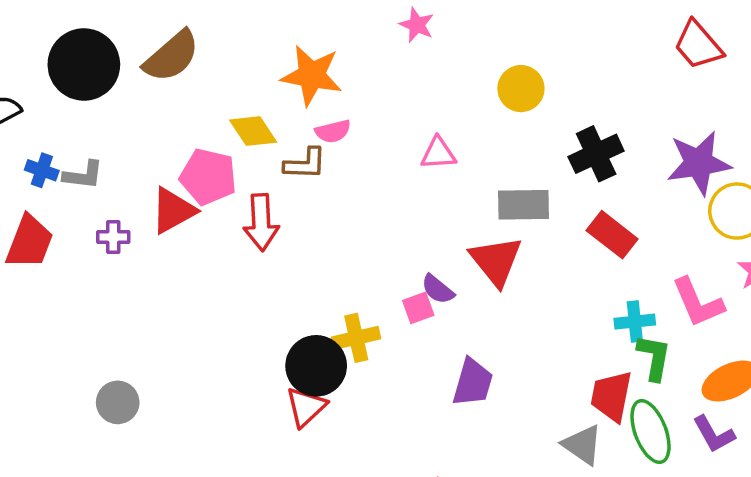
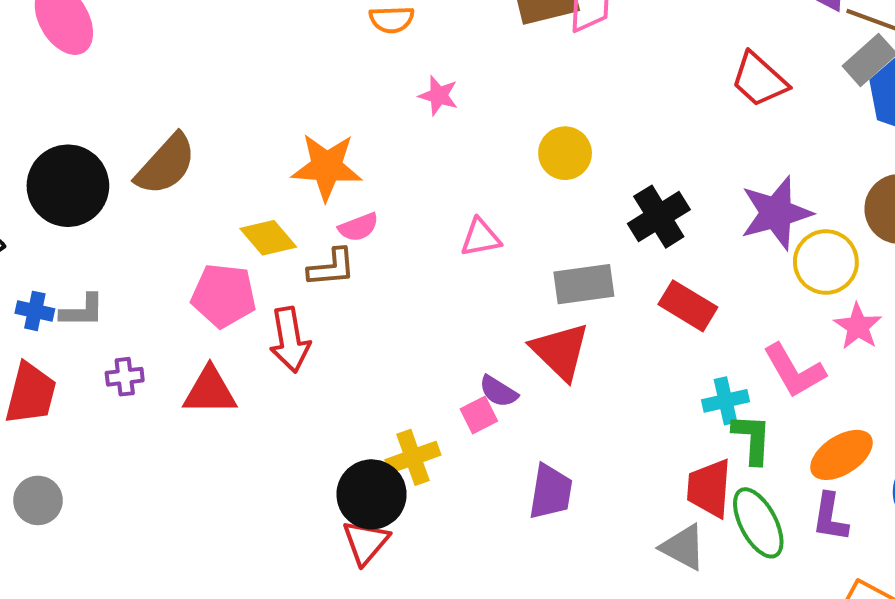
red triangle: (173, 211) -> (210, 391), moved, turned 36
gray circle: (118, 402) -> (38, 500), moved
purple L-shape: (714, 434) -> (830, 517), turned 45

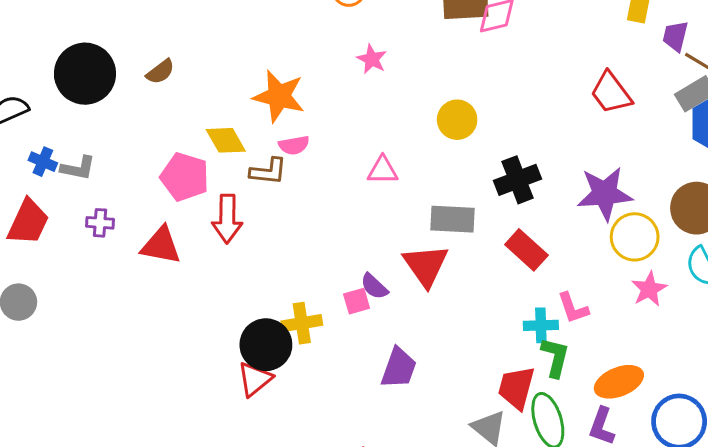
brown semicircle: (166, 164) -> (160, 72), size x0.6
pink L-shape: (794, 371) -> (573, 308), moved, size x0.7

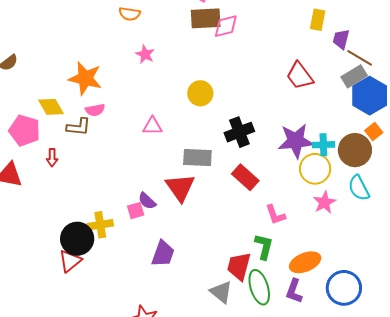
red arrow: (227, 219) -> (52, 158), size x0.6
cyan cross: (541, 325) -> (323, 145), moved

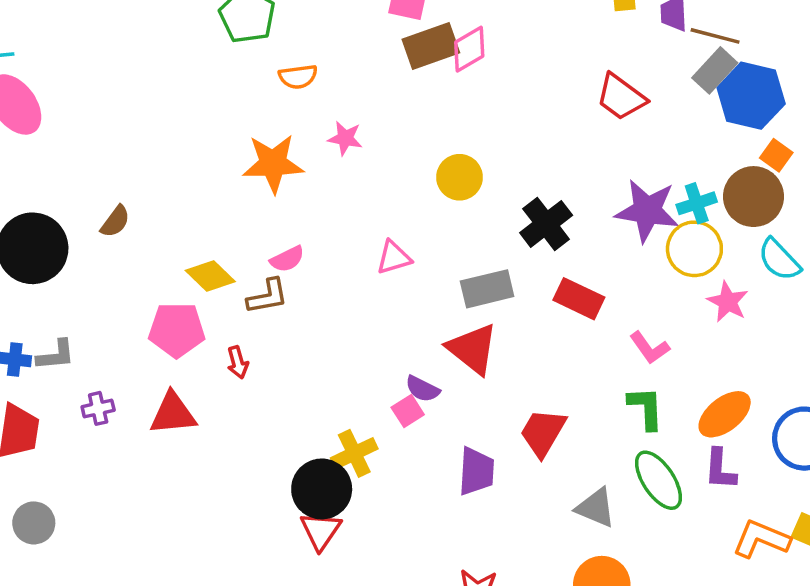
orange star: (85, 78) -> (273, 164), moved
purple star: (296, 141) -> (647, 211), turned 30
red trapezoid: (239, 266) -> (543, 432), moved, turned 32

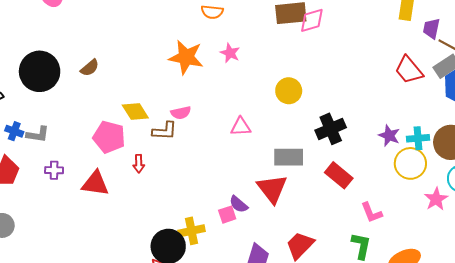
red trapezoid: (621, 97) -> (409, 70), moved
purple star: (647, 211) -> (389, 136), size x0.6
pink star: (728, 302) -> (436, 199), moved

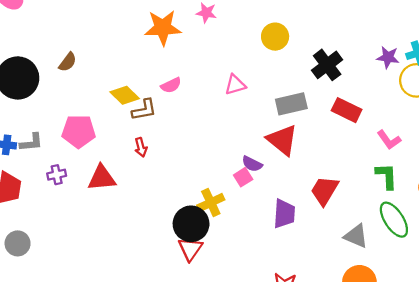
brown L-shape: (165, 131) -> (144, 110), moved
pink pentagon: (109, 137) -> (79, 131), moved

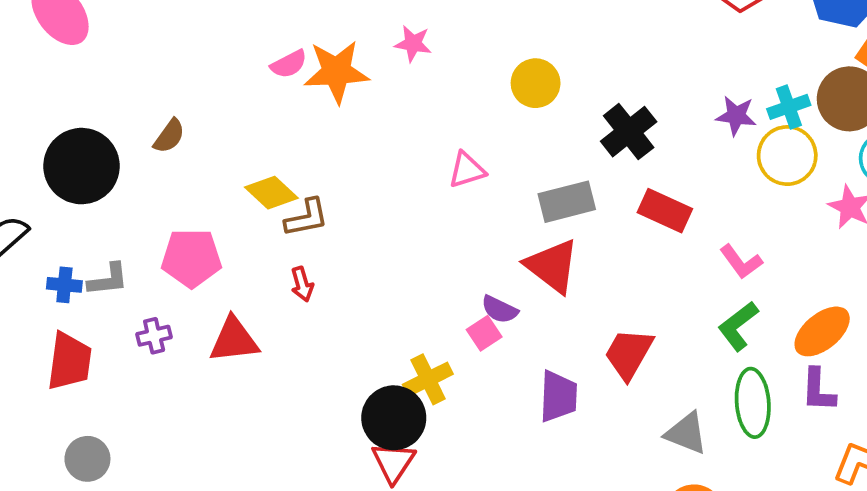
pink semicircle: (171, 85) -> (289, 64), moved
green L-shape: (387, 176) -> (738, 326), turned -124
green ellipse: (394, 220) -> (753, 403), turned 30

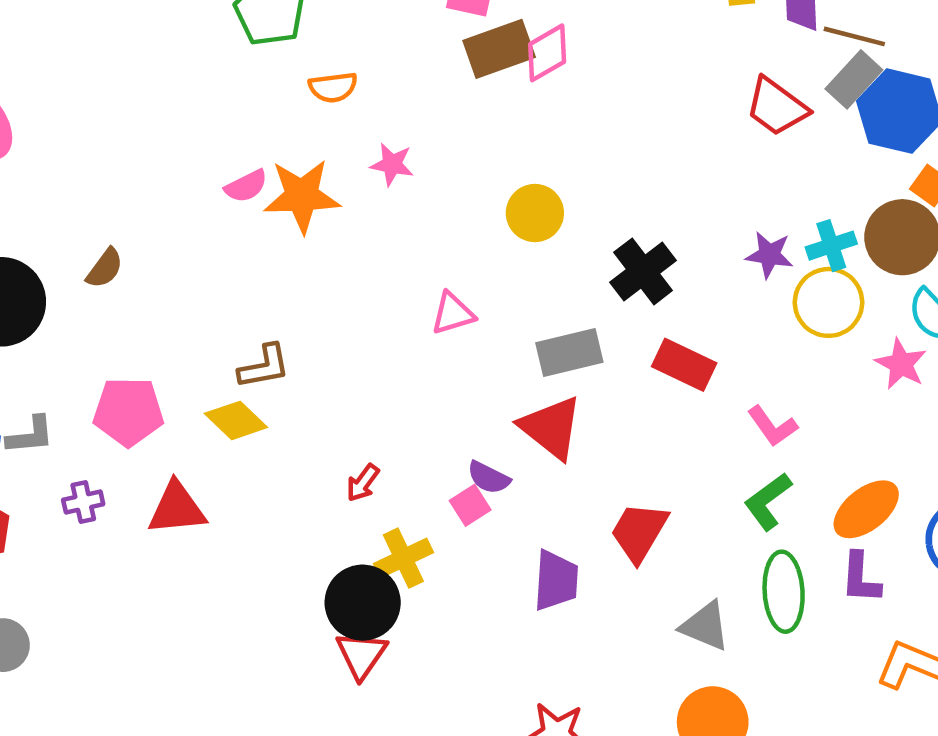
yellow diamond: (271, 193) -> (236, 420), moved
red arrow: (302, 284) -> (363, 483), moved, turned 52

